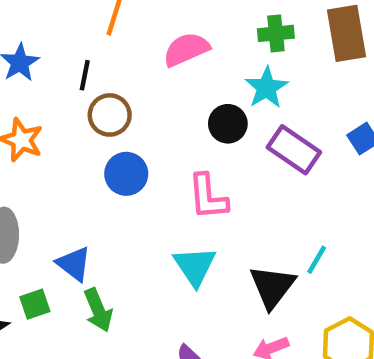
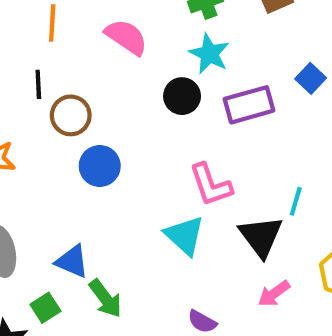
pink semicircle: (186, 49) -> (126, 37), turned 72
purple rectangle: (294, 150) -> (249, 105), turned -36
pink L-shape: (208, 197) -> (211, 185), moved

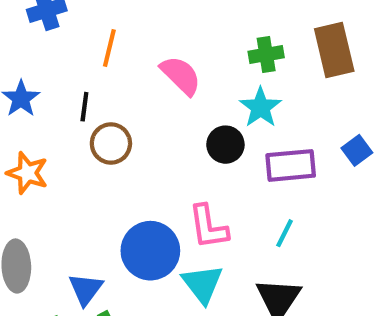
blue circle: (100, 166) -> (150, 251), moved, size x1.4
pink L-shape: (211, 185) -> (208, 227), moved
cyan line: (296, 201) -> (285, 233), moved
blue triangle: (72, 261) -> (86, 289), turned 33

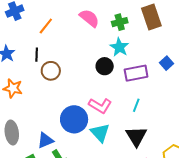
orange line: (109, 48) -> (46, 26), turned 30
pink semicircle: (181, 75) -> (89, 18), moved
pink L-shape: (208, 227) -> (100, 106), turned -45
blue triangle: (86, 289) -> (45, 140), turned 36

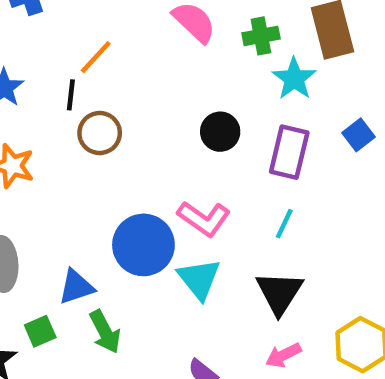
orange line: (46, 26) -> (96, 57), moved
cyan star: (119, 47) -> (294, 79), moved
purple rectangle: (136, 73) -> (289, 152), turned -70

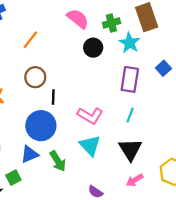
black line: (71, 95) -> (53, 97), moved
black circle: (220, 132) -> (93, 48), moved
blue circle: (143, 245) -> (41, 126), moved
green arrow: (105, 332) -> (58, 161), moved

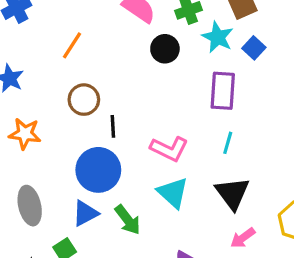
blue square: (163, 68) -> (254, 48), moved

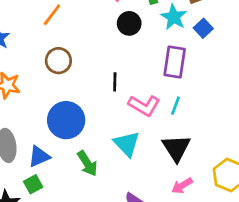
black line: (113, 126) -> (115, 82), moved
pink L-shape: (169, 149) -> (144, 105), moved
blue triangle: (85, 213) -> (39, 156), moved

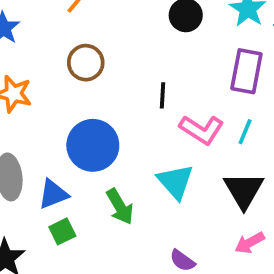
green square: (33, 184) -> (62, 231), moved

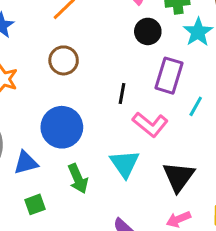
purple rectangle: (246, 71) -> (169, 76), moved
cyan line: (245, 132) -> (196, 106), moved
green square: (62, 231) -> (35, 204), moved

